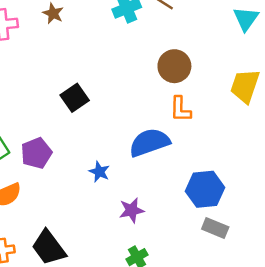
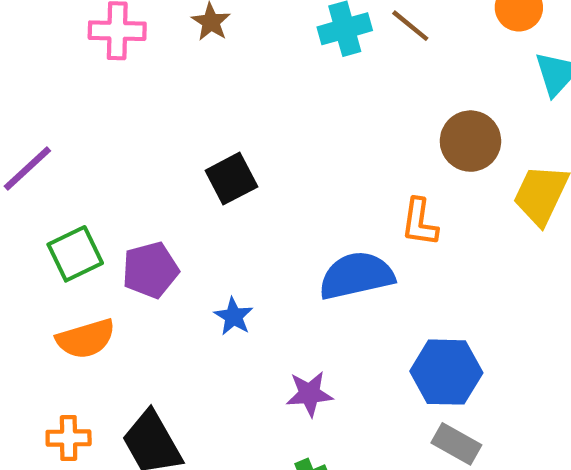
brown circle: (174, 66) -> (470, 141), moved
blue star: (99, 172) -> (234, 316), moved

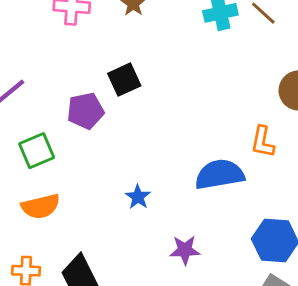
black square: (231, 179) -> (124, 80), moved
purple pentagon: (150, 270) -> (85, 111), moved

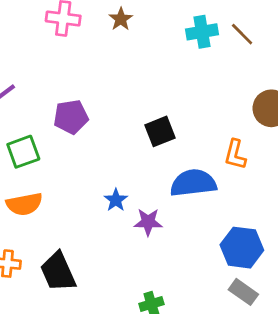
black square: (124, 80) -> (160, 131), moved
purple star: (185, 250) -> (148, 222), moved

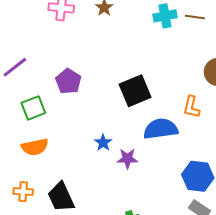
brown line: (242, 34) -> (195, 17), turned -36
purple pentagon: (71, 117) -> (68, 81), turned -30
black square: (160, 131) -> (135, 91), size x1.4

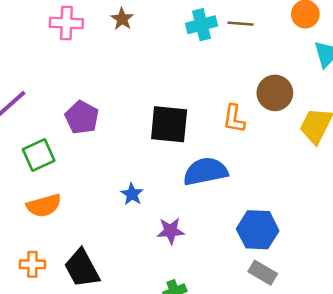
black square: (135, 91) -> (169, 124), turned 32
orange L-shape: (191, 107) -> (234, 119), moved
purple star: (127, 159) -> (171, 231), moved

